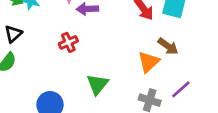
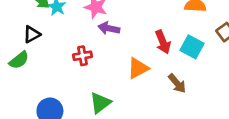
orange triangle: (149, 62) -> (138, 68), moved

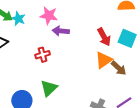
orange triangle: (138, 68) -> (104, 60), moved
green triangle: (100, 103) -> (49, 88), moved

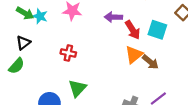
purple arrow: (61, 31) -> (113, 17), moved
red cross: (43, 55) -> (68, 53), turned 32

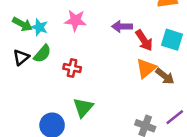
green semicircle: (17, 66) -> (42, 54), moved

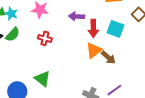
red arrow: (144, 40) -> (93, 28), turned 30
red cross: (72, 68) -> (45, 38), moved
green triangle: (83, 107) -> (42, 79), turned -36

